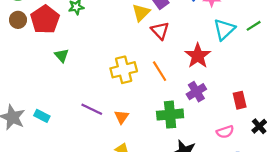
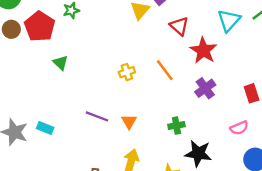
red triangle: (160, 31) -> (179, 26), moved
yellow cross: (124, 70) -> (127, 72), size x0.6
green cross: (170, 115) -> (176, 126), moved, size x0.6

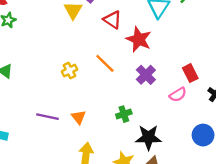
pink semicircle: (239, 128) -> (178, 95), moved

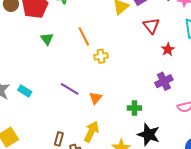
red star: (139, 39) -> (168, 49), size x0.6
orange line: (105, 63) -> (84, 36), moved

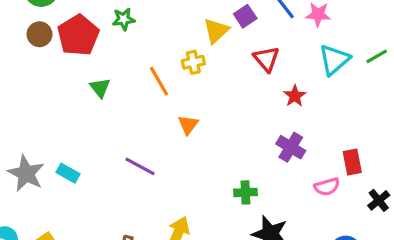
yellow cross: (101, 56) -> (193, 62), moved
purple cross: (164, 81) -> (291, 147), turned -30
orange triangle: (96, 98) -> (188, 125), moved

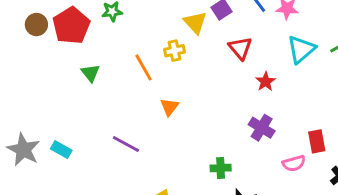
yellow triangle: (216, 31) -> (195, 23), turned -30

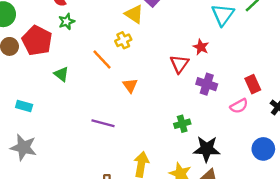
red triangle: (240, 48) -> (179, 64), moved, turned 30
cyan rectangle: (61, 150) -> (24, 106), moved

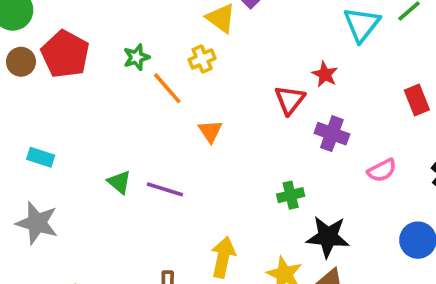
green star: (67, 21) -> (136, 57), moved
green triangle: (61, 74) -> (119, 182), moved
red rectangle: (253, 84) -> (417, 100), moved

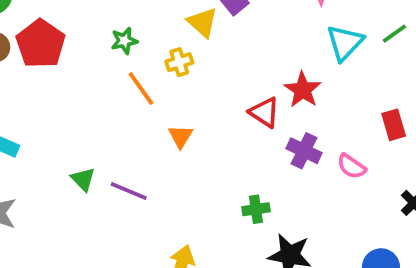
green star: (136, 57) -> (124, 41), moved
red star: (325, 74) -> (303, 90), size x1.4
red triangle: (290, 100) -> (264, 112), turned -40
pink semicircle: (382, 170) -> (351, 166), moved, turned 56

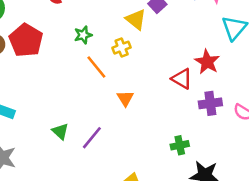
purple cross: (304, 151) -> (210, 103), turned -30
purple line: (129, 191) -> (92, 138), turned -70

